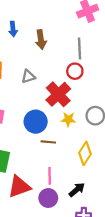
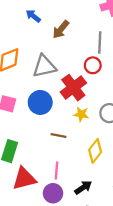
blue arrow: (13, 29) -> (33, 16), turned 128
brown arrow: (41, 40) -> (61, 29), turned 42
gray triangle: (28, 76) -> (44, 66), size x1.6
blue circle: (36, 122) -> (40, 102), moved

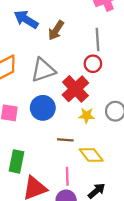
blue arrow: (33, 16) -> (26, 19), size x1.5
yellow diamond: (95, 151) -> (91, 155), moved, turned -70

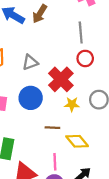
brown arrow: (56, 30) -> (40, 14), moved
red circle: (93, 64) -> (85, 58), moved
gray triangle: (43, 70) -> (30, 62), size x0.7

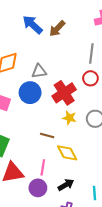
blue circle: (31, 98) -> (30, 93), moved

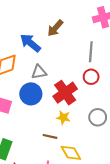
blue arrow: (33, 25) -> (30, 43), moved
yellow star: (69, 118) -> (63, 118), moved

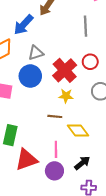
blue arrow: (30, 43) -> (24, 25), turned -80
red circle: (91, 77) -> (90, 62), moved

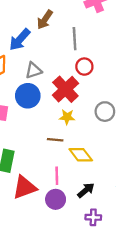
gray line: (86, 26) -> (75, 39), moved
red circle: (90, 62) -> (84, 67), moved

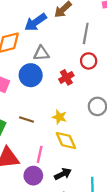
red cross: (65, 89) -> (66, 77), size x0.6
yellow star: (67, 117) -> (59, 117), moved
brown line: (55, 140) -> (27, 119), moved

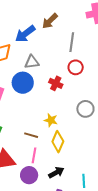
red cross: (66, 77) -> (56, 83), turned -32
brown line: (27, 119) -> (31, 135), moved
yellow diamond: (66, 141) -> (58, 142), turned 50

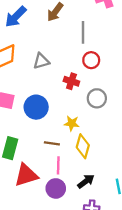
blue arrow: (25, 34) -> (16, 17), moved
blue circle: (23, 83) -> (36, 107), moved
gray circle: (85, 109) -> (97, 98), moved

